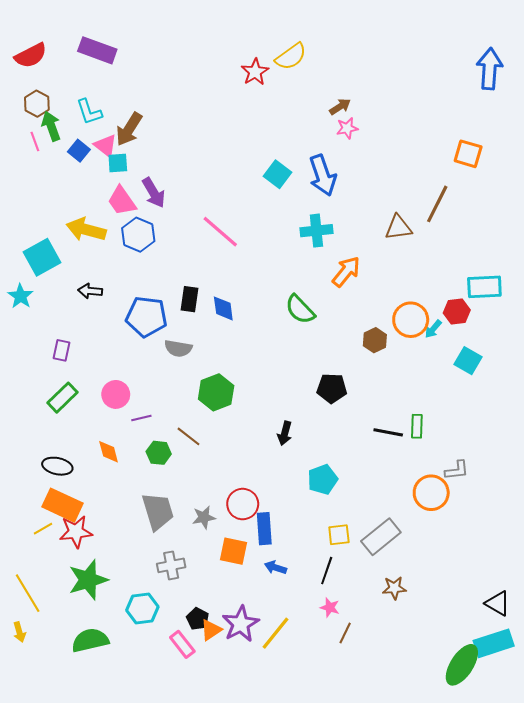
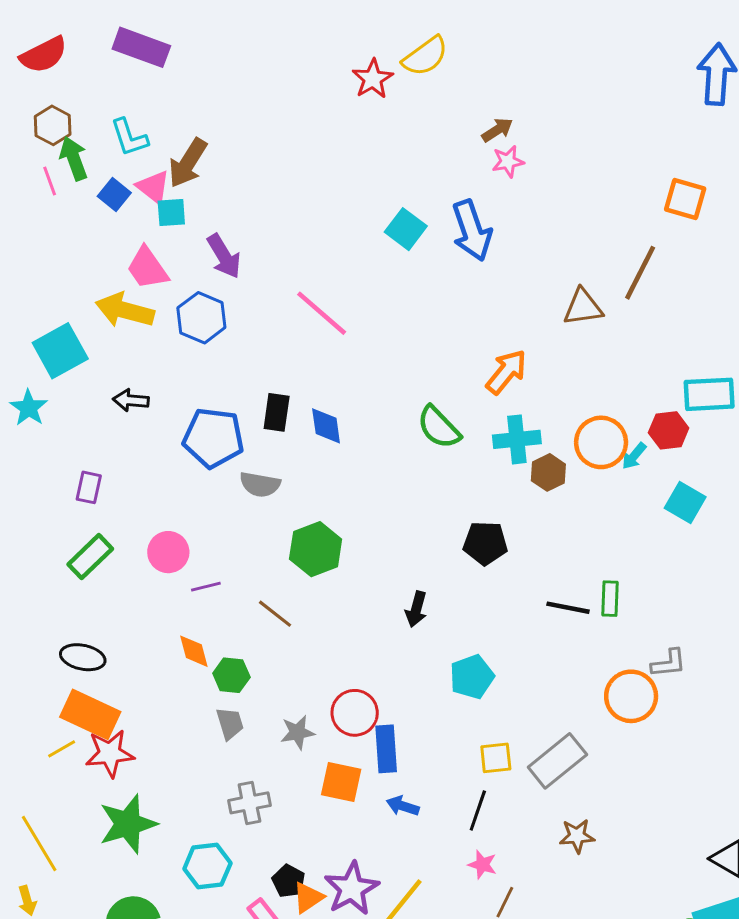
pink trapezoid: (122, 201) -> (147, 268), moved
cyan cross: (316, 231) -> (517, 439), moved
orange diamond: (109, 452) -> (194, 651), moved
green hexagon: (159, 453) -> (231, 675), moved
gray trapezoid: (158, 511) -> (230, 723), size x0.6

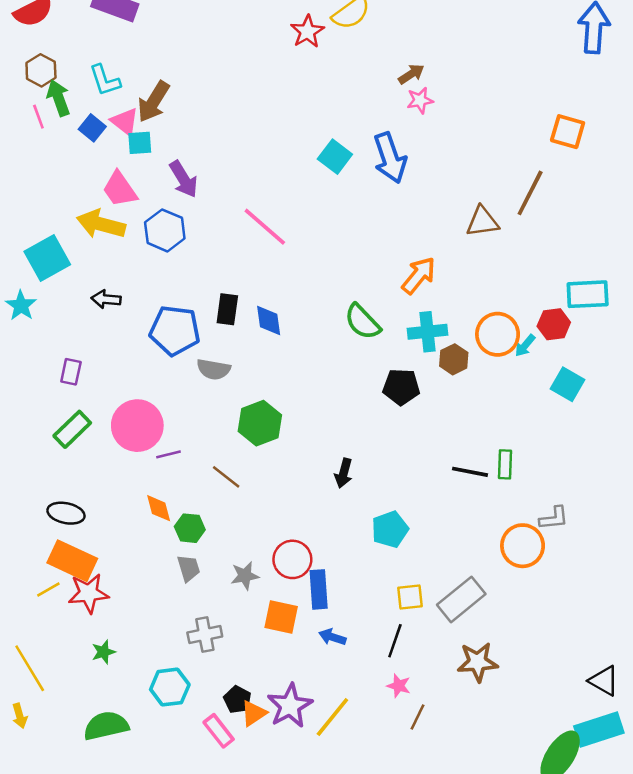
black pentagon: (485, 543) -> (401, 387), moved
pink circle: (168, 552) -> (137, 426), size x1.5
green star: (128, 824) -> (103, 652), size x0.5
brown star: (577, 836) -> (478, 662), size x1.4

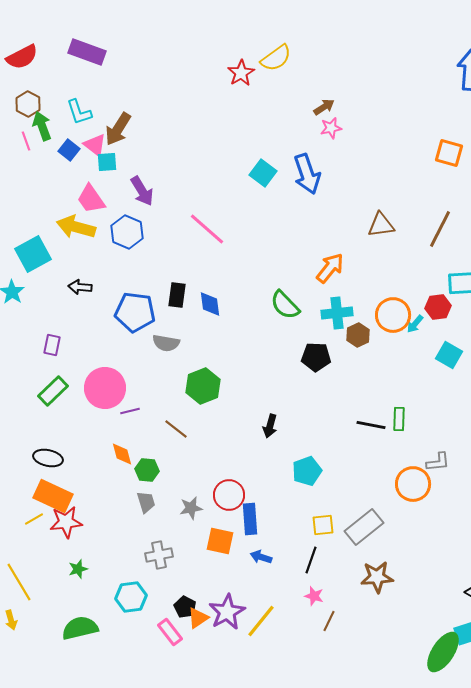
brown line: (530, 193) -> (440, 229), moved

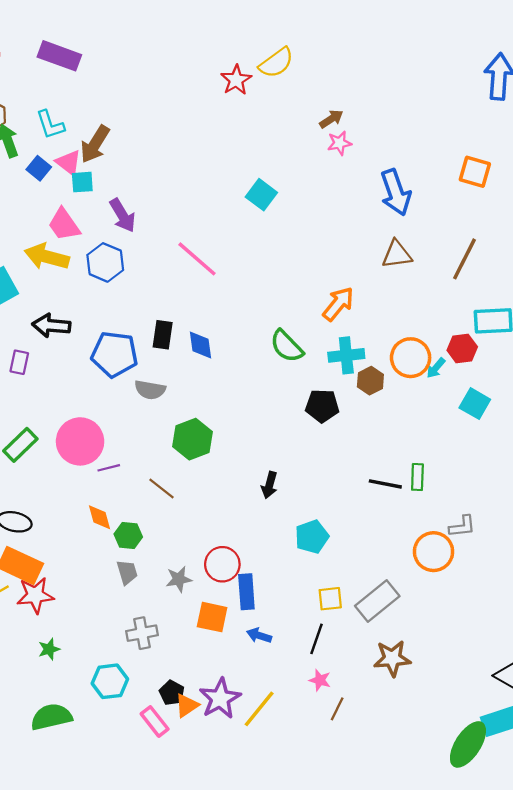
blue arrow: (307, 174) -> (396, 192), moved
black arrow: (80, 287) -> (51, 326), size x1.4
purple rectangle: (52, 345) -> (19, 362), moved

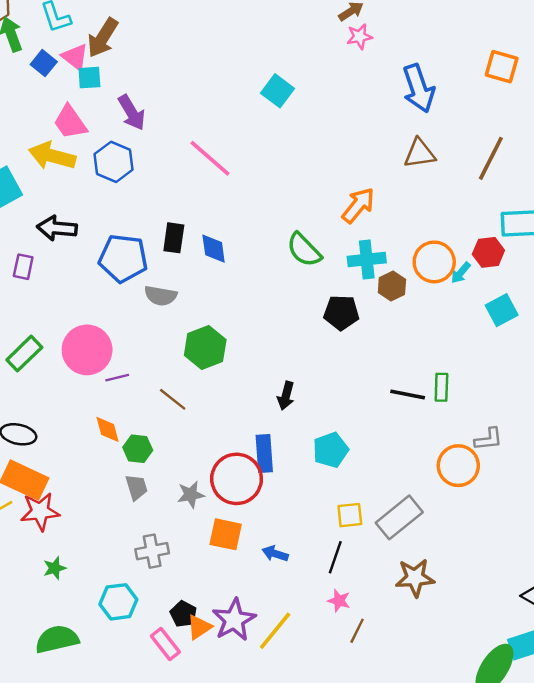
cyan square: (475, 404) -> (502, 310), turned 32
red circle: (222, 564) -> (237, 479), size x1.4
blue rectangle: (246, 592) -> (264, 454), moved

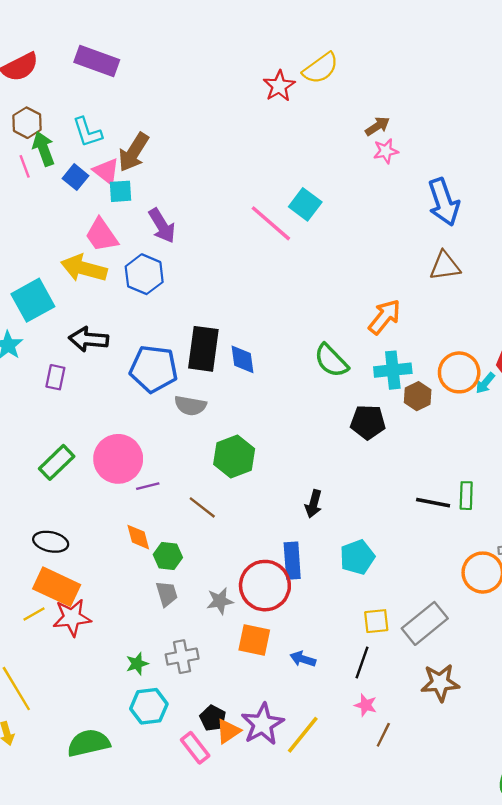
pink line: (210, 158) -> (271, 223), moved
black rectangle: (174, 238) -> (203, 349), size x1.5
green star: (55, 568) -> (137, 664), moved

